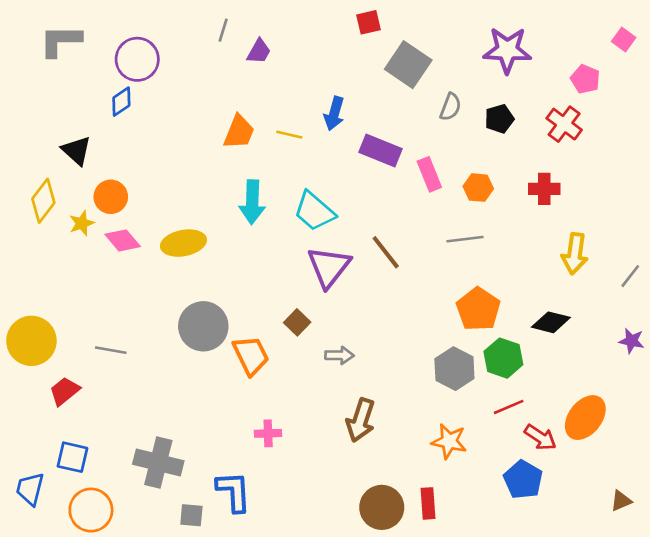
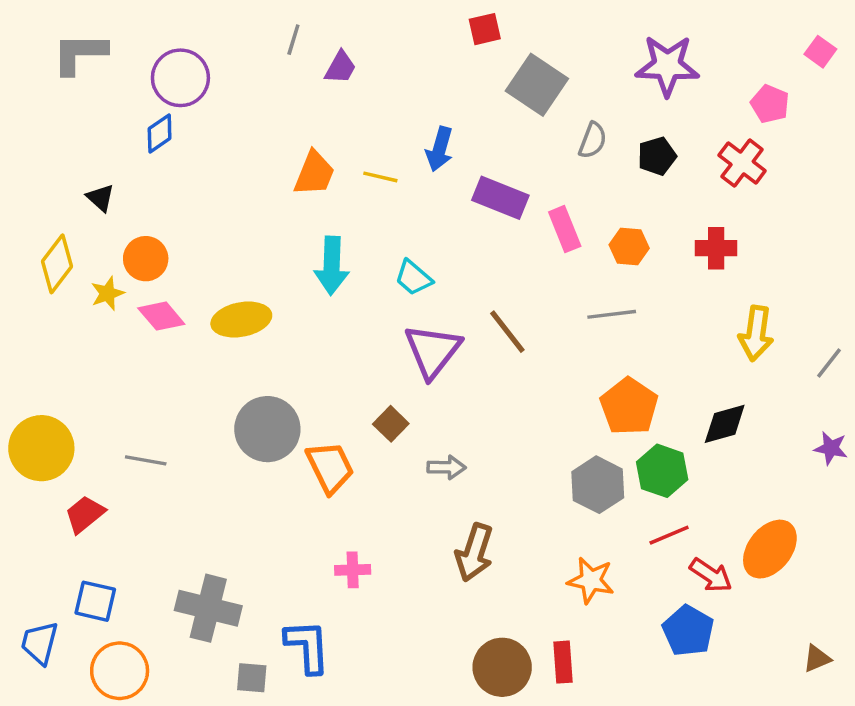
black triangle: (76, 151) -> (100, 198), size x0.7
cyan trapezoid: (314, 211) -> (413, 278), size x0.7
black diamond: (551, 322) -> (725, 424), turned -30

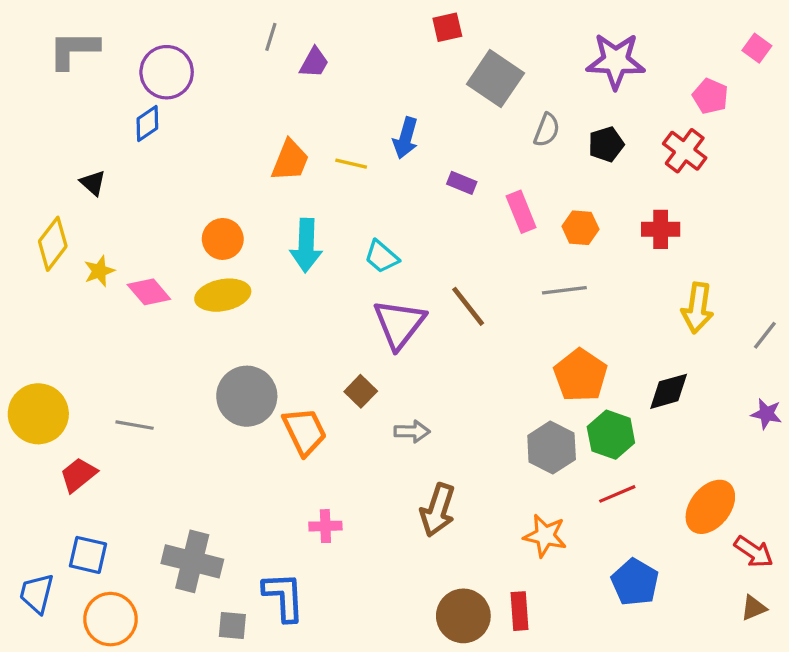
purple rectangle: (500, 198) -> (462, 183), size x0.6
orange circle: (146, 259) -> (223, 239), moved
red arrow: (711, 575) -> (754, 552), moved

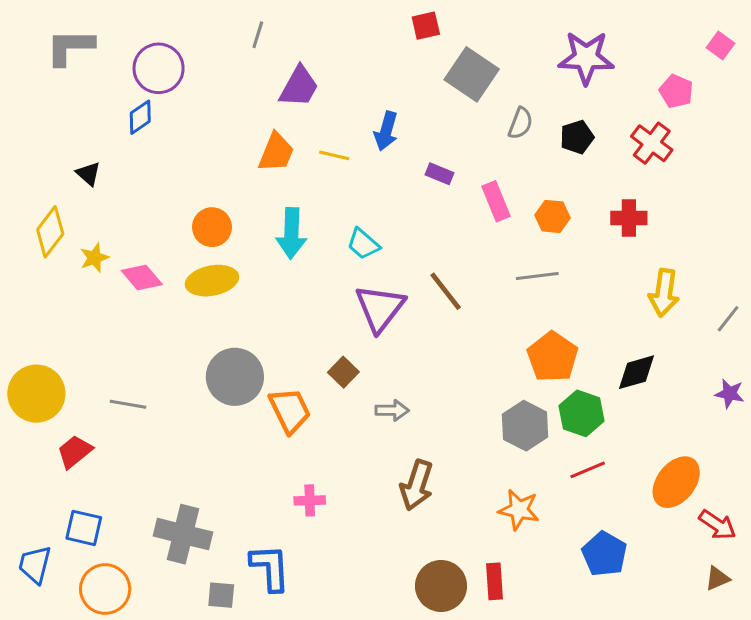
purple trapezoid: (314, 63) -> (299, 87), moved, size x1.4

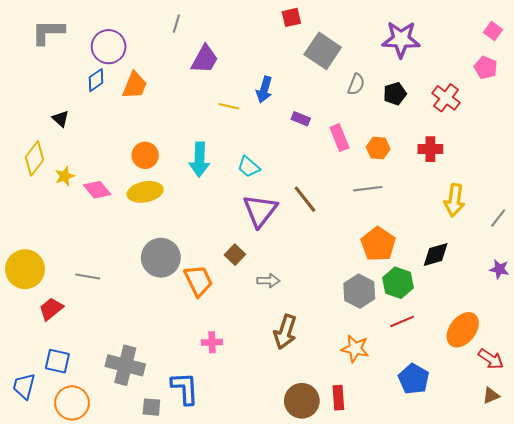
pink pentagon: (676, 91) -> (486, 68), moved
orange trapezoid: (276, 152) -> (135, 85), moved

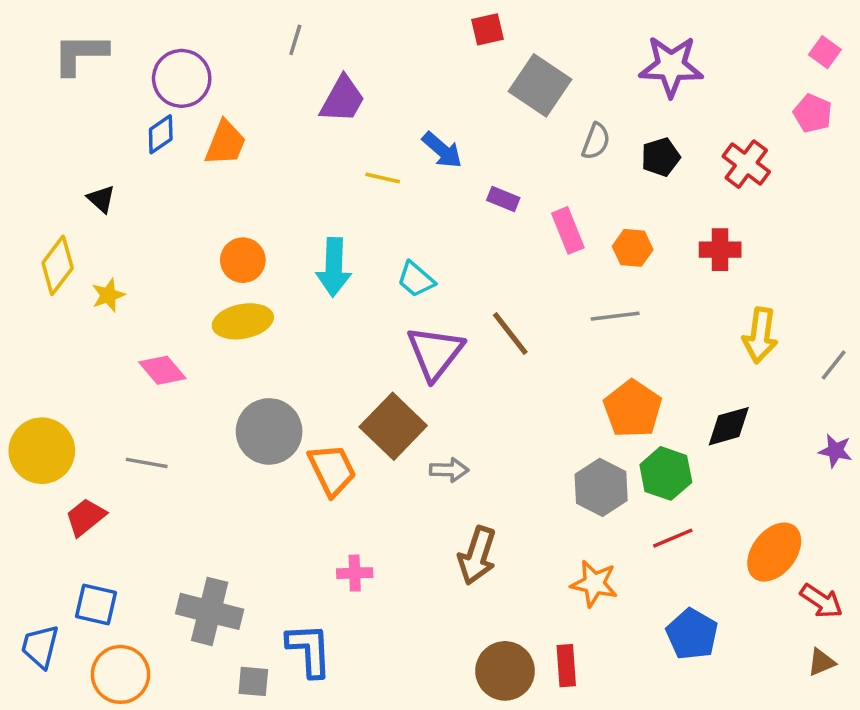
blue arrow: (264, 89) -> (442, 150), turned -65
pink diamond: (97, 190) -> (162, 370), moved
brown square: (235, 255) -> (393, 426), size x1.8

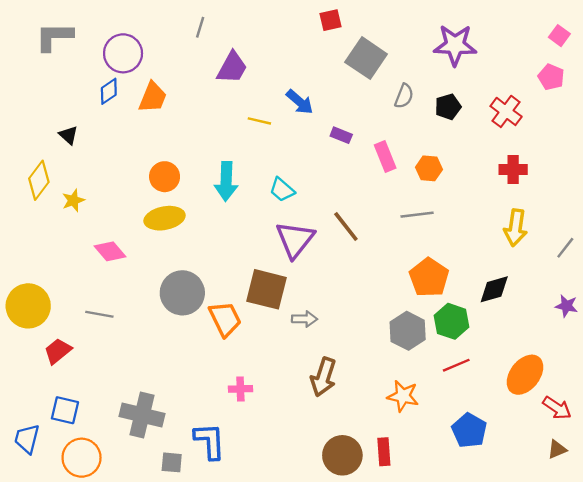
red cross: (720, 250) -> (513, 170), moved
brown square: (393, 426) -> (267, 289), turned -30

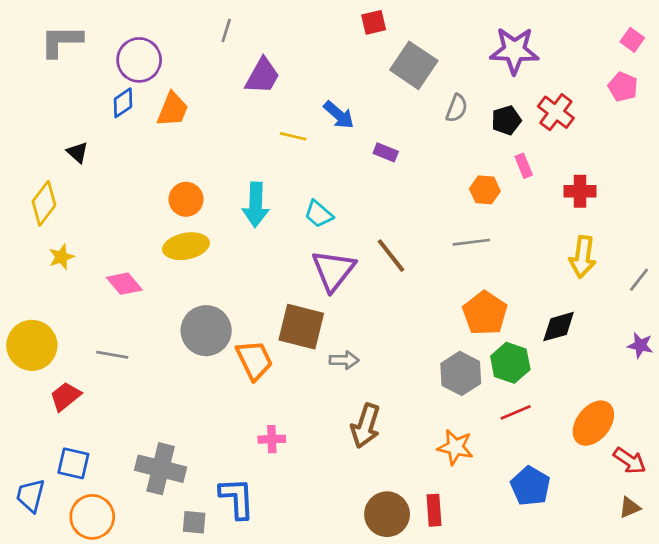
red cross: (506, 111) -> (556, 112), moved
pink rectangle: (385, 157) -> (524, 166), moved, size x0.7
yellow star: (73, 200) -> (61, 257), moved

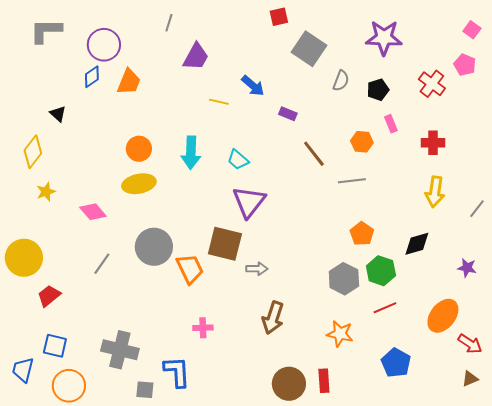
red cross: (556, 112) -> (432, 84), moved
brown line: (391, 256) -> (314, 154), moved
orange pentagon: (485, 313) -> (362, 234), size x0.7
purple star: (640, 345) -> (467, 268), moved
gray line: (112, 355) -> (102, 264), moved, turned -65

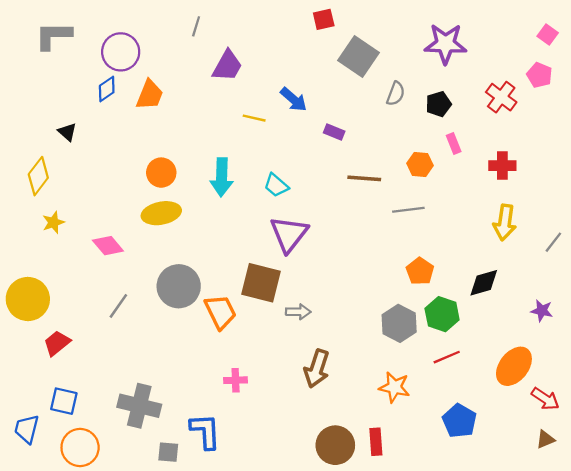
brown line: (314, 154) -> (364, 178), turned -48

